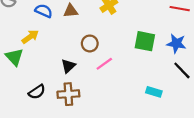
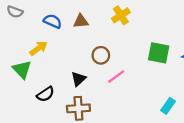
black semicircle: (37, 92) -> (46, 94), moved
cyan rectangle: (154, 92) -> (168, 106), turned -72

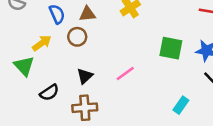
blue semicircle: (53, 21) -> (57, 14), turned 42
brown circle: (101, 55) -> (77, 37), moved

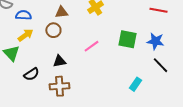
blue semicircle: (57, 14) -> (23, 15), moved, turned -63
pink line: (125, 74) -> (91, 46), moved
black triangle: (85, 76) -> (59, 61), turned 32

